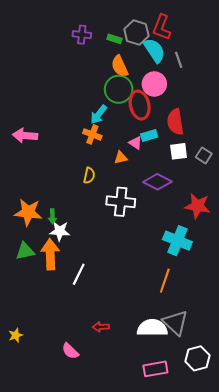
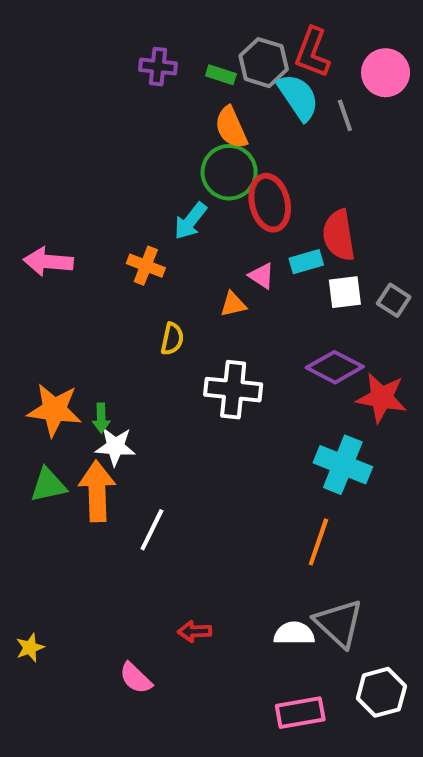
pink circle: (154, 84) -> (386, 73), moved
orange cross: (92, 134) -> (146, 266), moved
cyan rectangle: (149, 136) -> (306, 262), moved
purple diamond: (158, 182) -> (335, 367), moved
white semicircle: (152, 328) -> (294, 633), size x0.7

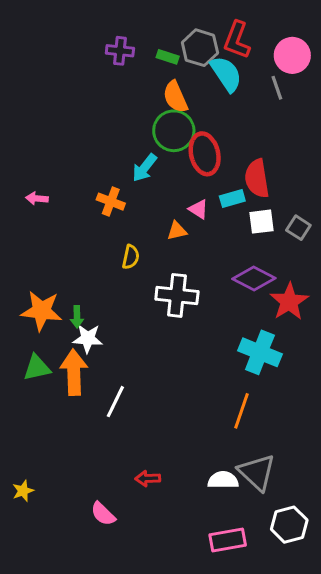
gray line: (345, 115) -> (277, 88), moved
pink arrow: (48, 262) -> (37, 198), size x0.6
red star: (381, 398) -> (289, 302), turned 30

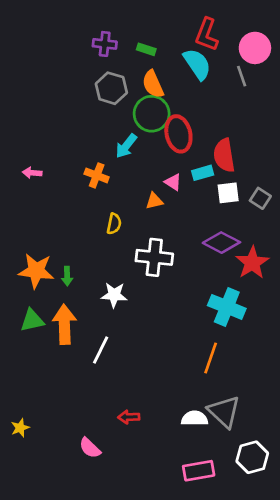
gray hexagon: (200, 48) -> (111, 88), moved
white star: (88, 338) -> (114, 295), moved

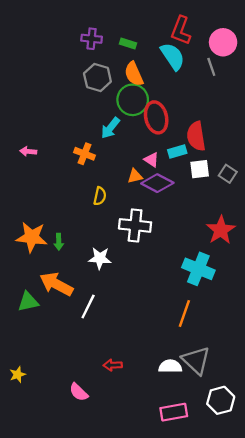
purple diamond: (221, 243) -> (157, 183), moved
green triangle: (32, 320) -> (28, 302), moved
orange arrow: (64, 324) -> (56, 284), turned -60

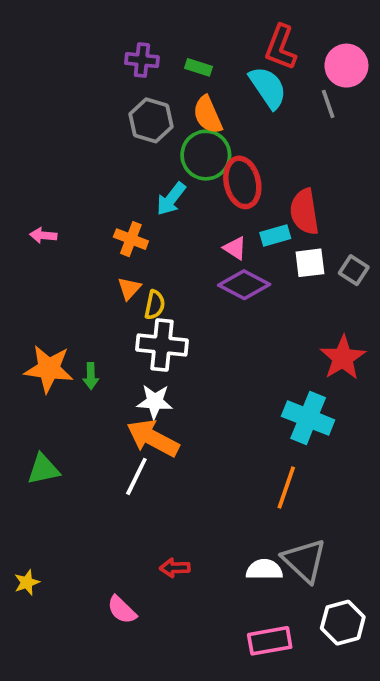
orange triangle: (135, 176) -> (129, 288), moved, turned -35
white cross: (135, 225) -> (162, 345), moved
orange arrow: (56, 284) -> (153, 438), moved

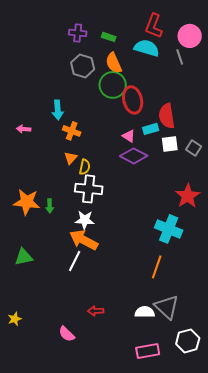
cyan semicircle: (268, 87) -> (147, 48), turned -40
cyan arrow: (171, 199) -> (58, 110), moved, turned -42

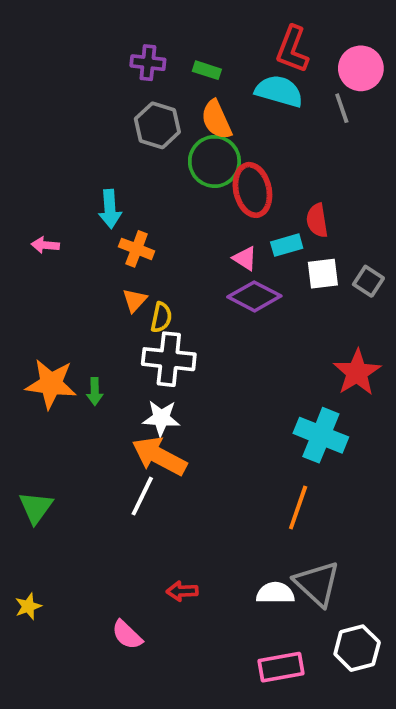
red semicircle: (167, 116) -> (317, 220), size x0.7
green triangle: (24, 257) -> (36, 507), moved, turned -42

